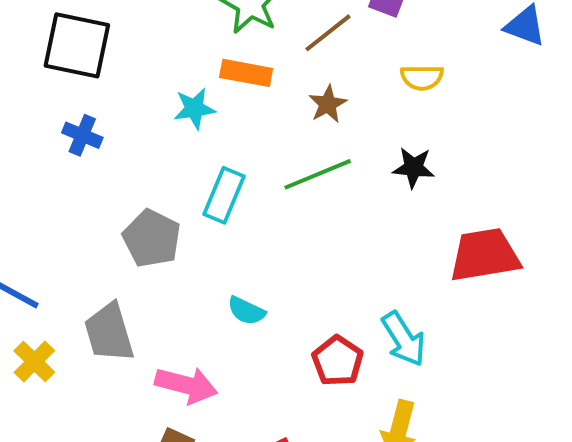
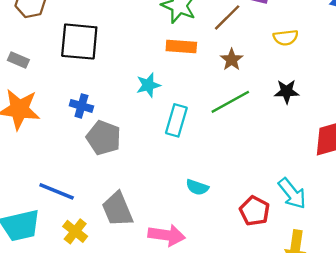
cyan star: (194, 109) -> (148, 85), moved
blue cross: (82, 135) -> (81, 106), moved
gray pentagon: (152, 238) -> (104, 138), moved

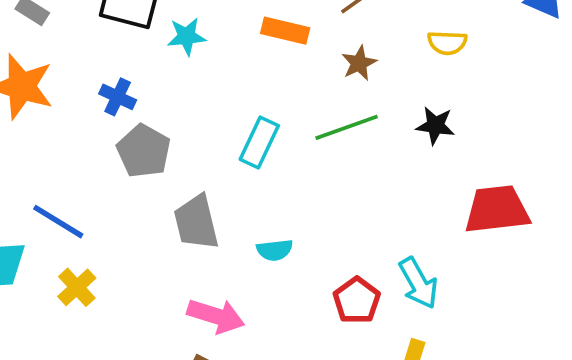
cyan star: (148, 85) -> (187, 36), moved
cyan semicircle: (197, 187) -> (275, 250), turned -35
gray trapezoid: (117, 209) -> (196, 222), moved

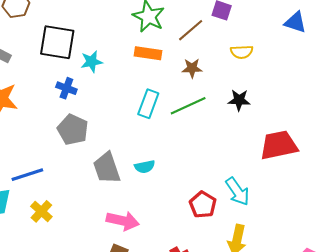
brown star: (359, 63) -> (192, 68), turned 30
blue cross: (118, 97) -> (66, 88), moved
cyan rectangle: (259, 142) -> (148, 104), moved
blue line: (58, 222) -> (27, 175), turned -44
cyan semicircle: (275, 250) -> (145, 167), moved

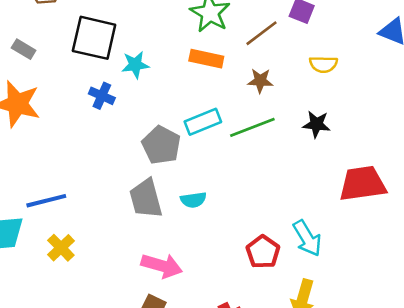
cyan rectangle: (148, 104) -> (203, 122), turned 44
gray pentagon: (73, 130) -> (161, 145), moved

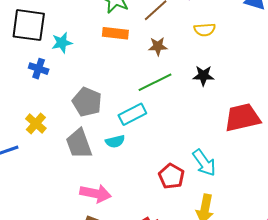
cyan rectangle: (203, 122) -> (132, 114), moved
yellow cross: (61, 248) -> (36, 123), moved

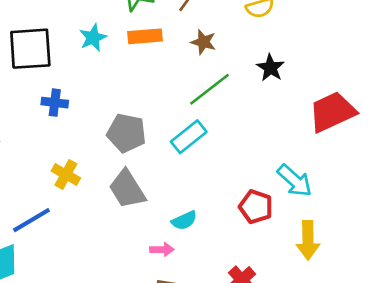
cyan star: (62, 43) -> (93, 38), moved
brown star: (158, 46) -> (204, 42), turned 30
black star: (203, 76) -> (270, 68), turned -30
cyan semicircle: (115, 141) -> (184, 221), moved
pink arrow: (96, 193) -> (162, 249), size x0.6

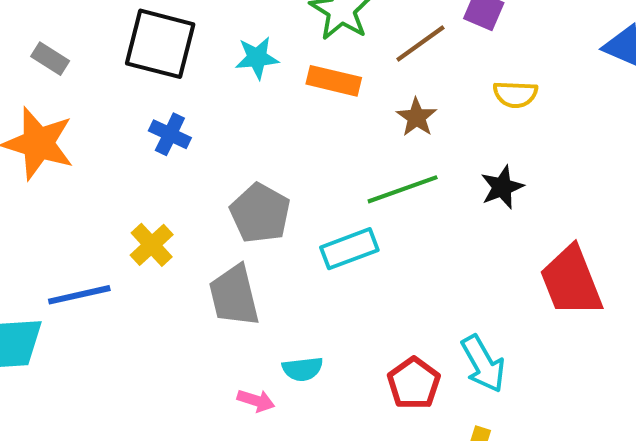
red trapezoid: (332, 112) -> (571, 281), turned -105

